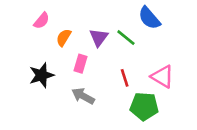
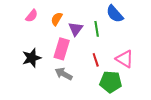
orange semicircle: (64, 38) -> (57, 19), moved
green line: (126, 38) -> (97, 29), turned 42
pink rectangle: (80, 64) -> (62, 49), size x1.5

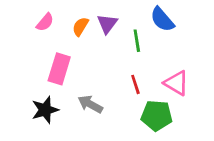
purple triangle: (76, 29) -> (107, 24), moved
pink rectangle: (62, 49) -> (59, 69), moved
black star: (32, 58) -> (45, 110), moved

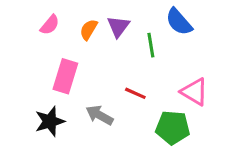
red line: (135, 84) -> (135, 93), moved, turned -48

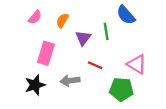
purple triangle: (118, 26) -> (83, 38), moved
gray arrow: (100, 115) -> (70, 81), turned -36

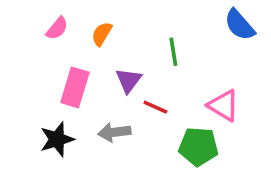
blue semicircle: (126, 15) -> (240, 25), moved
purple triangle: (83, 38) -> (129, 80), moved

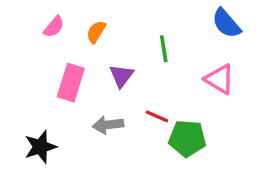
pink triangle: (223, 105) -> (220, 79), moved
red line: (155, 107) -> (157, 116), moved
black star: (57, 139) -> (40, 147), moved

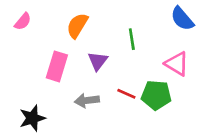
pink semicircle: (54, 27) -> (23, 21), moved
orange semicircle: (96, 32) -> (77, 26), size x1.4
green pentagon: (187, 138) -> (156, 95), moved

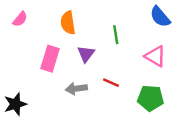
orange semicircle: (77, 26) -> (68, 23), turned -40
green pentagon: (156, 95) -> (150, 98), moved
black star: (32, 118) -> (15, 104), moved

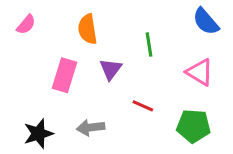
gray arrow: (76, 89) -> (91, 127), moved
black star: (15, 104) -> (38, 134), moved

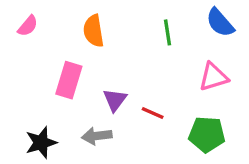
green line: (149, 45) -> (167, 32), moved
purple triangle: (111, 69) -> (115, 100), moved
pink triangle: (200, 72) -> (213, 77), turned -48

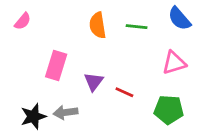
orange semicircle: (94, 31) -> (98, 25), moved
green line: (167, 32) -> (137, 27), turned -75
gray arrow: (97, 136) -> (66, 112), moved

